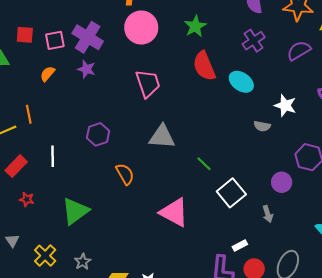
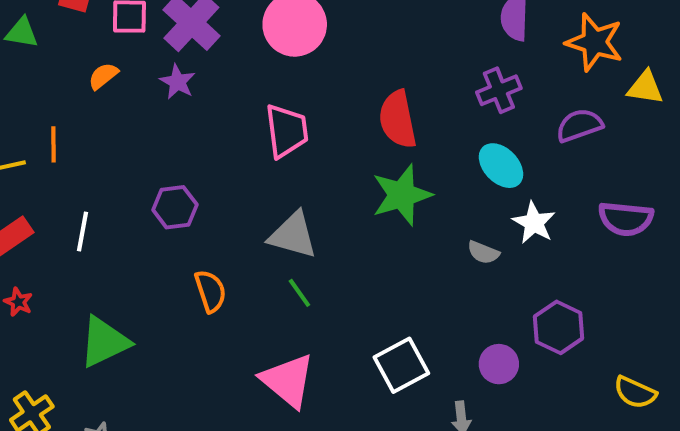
green star: (195, 26) -> (402, 195), moved, size x1.4
cyan ellipse: (241, 82) -> (501, 166), moved
green line: (204, 164) -> (299, 293), moved

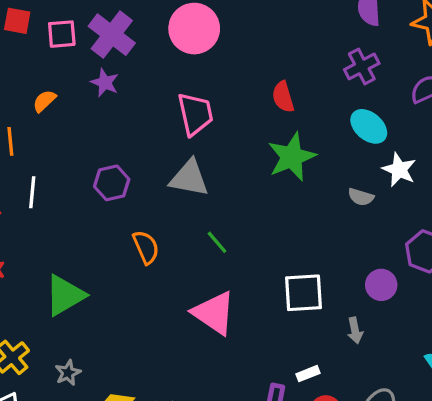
orange semicircle: (103, 76) -> (44, 101), moved
red semicircle: (398, 119) -> (283, 97), size x0.7
white line: (82, 231) -> (32, 192), moved
gray triangle: (293, 235) -> (189, 178), moved
white square: (401, 365) -> (303, 293), turned 30

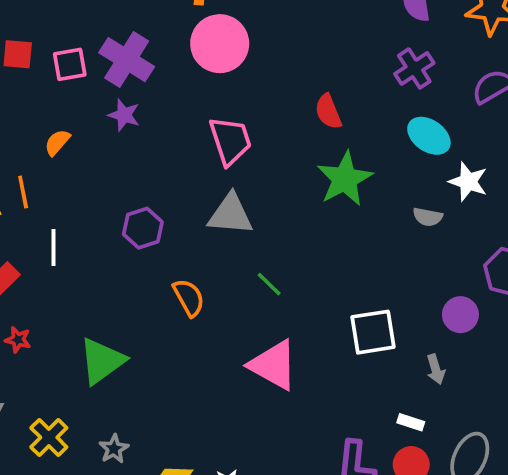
white rectangle: (308, 374) -> (411, 422), moved, turned 45

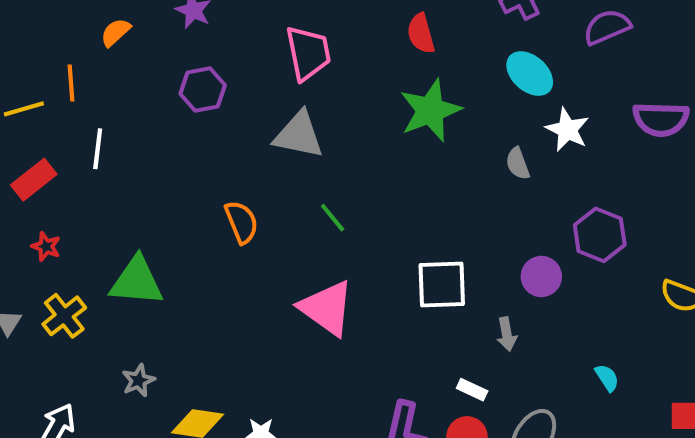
gray semicircle: (428, 217) -> (518, 164), turned 52
purple hexagon: (143, 228) -> (203, 90), moved
green triangle: (102, 361) -> (137, 281), turned 34
yellow cross: (49, 437) -> (64, 316), moved

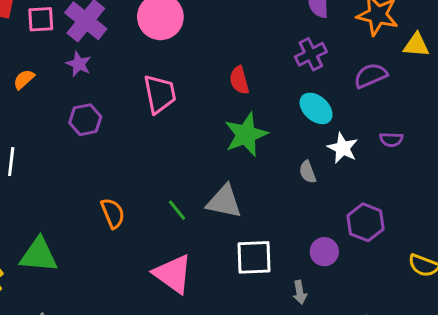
purple semicircle: (661, 119) -> (391, 140), moved, size x0.6
gray triangle: (299, 135) -> (224, 202), moved

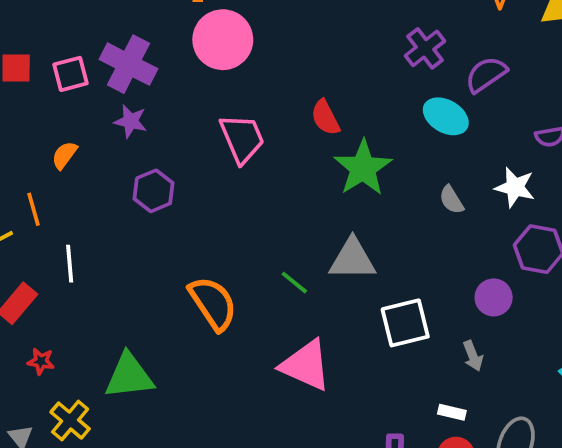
purple semicircle: (371, 76) -> (486, 74), moved
red semicircle: (239, 80) -> (325, 118), moved
white star: (343, 148) -> (515, 187), moved
orange semicircle: (113, 213) -> (213, 303), size x1.4

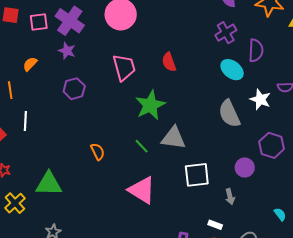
purple semicircle: (486, 74) -> (256, 50), turned 120
green star: (363, 168) -> (150, 105), moved
white star: (515, 187) -> (260, 99), moved
gray semicircle: (451, 200) -> (229, 114), size x1.8
orange semicircle: (213, 303) -> (98, 152), size x0.6

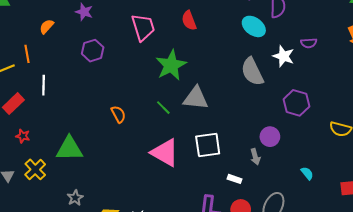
purple circle: (245, 168) -> (270, 137), moved
white square: (197, 175) -> (208, 145), moved
white rectangle: (215, 225) -> (234, 179), moved

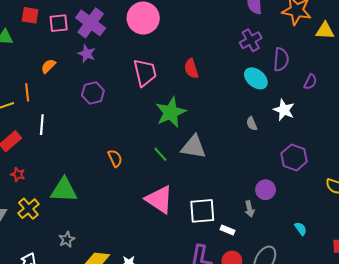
purple semicircle: (309, 43) -> (310, 82), moved, turned -63
gray semicircle: (252, 72) -> (252, 124), size x0.5
white square: (208, 145) -> (202, 211), moved

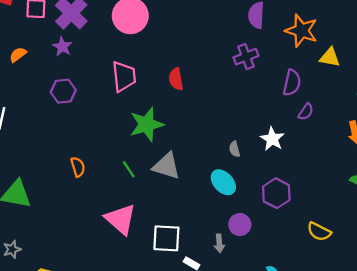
purple semicircle: (281, 59) -> (292, 83), moved
cyan ellipse: (256, 78) -> (223, 182), moved

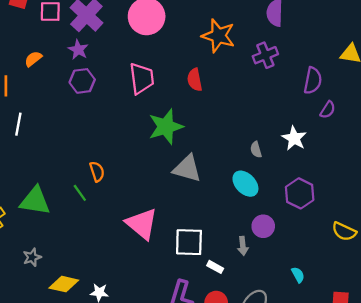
orange star: (301, 31) -> (218, 36), moved
purple hexagon: (63, 91) -> (82, 81), moved
green line: (129, 169) -> (80, 193), moved

